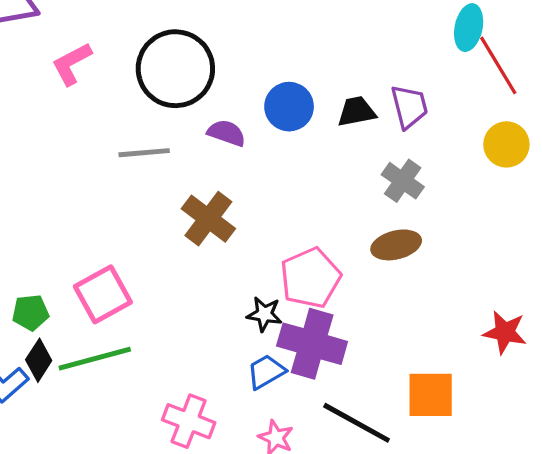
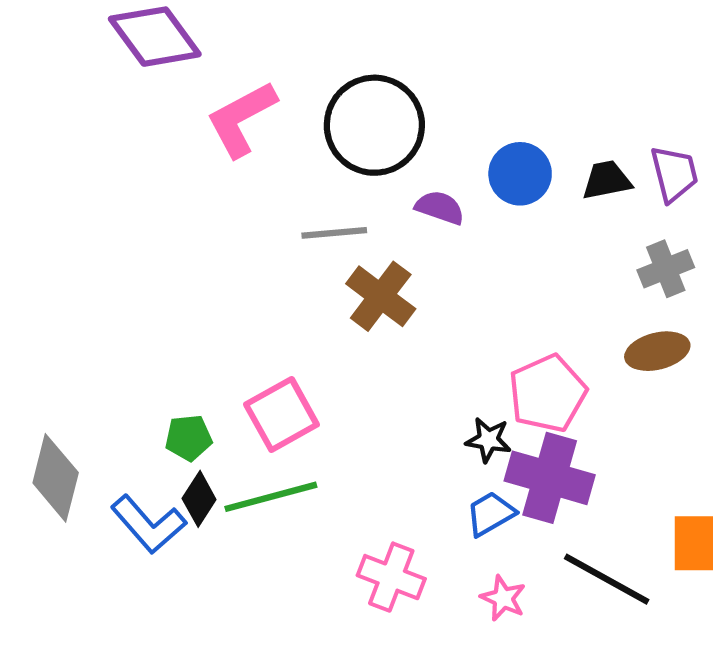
pink L-shape: (72, 64) -> (241, 119), size x1.4
gray cross: (403, 181) -> (666, 269), turned 33
brown cross: (208, 219) -> (381, 296), moved

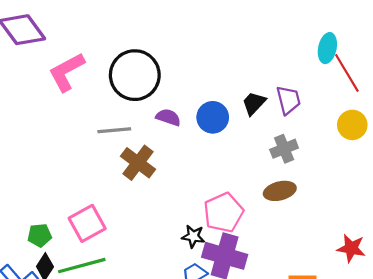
blue circle: (520, 174) -> (213, 117), moved
black trapezoid: (607, 180) -> (254, 103), turned -36

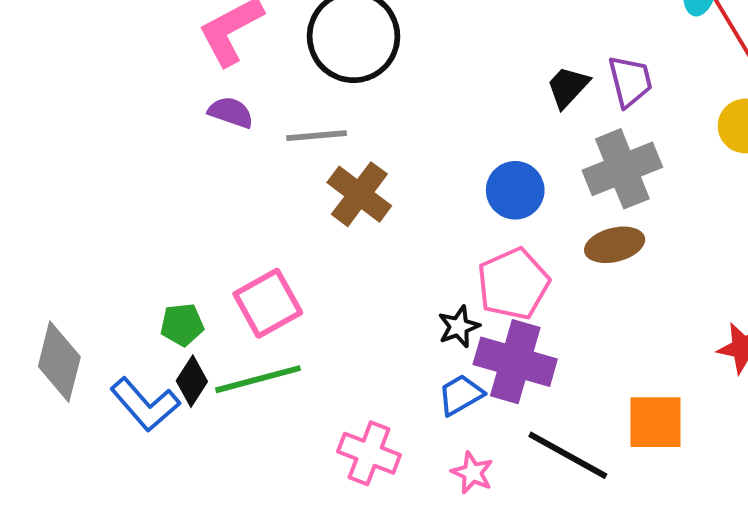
purple semicircle: (168, 117) -> (231, 112), moved
blue circle: (213, 117) -> (515, 190), moved
gray cross: (284, 149) -> (622, 169), size x1.5
black star: (193, 236) -> (459, 327), turned -30

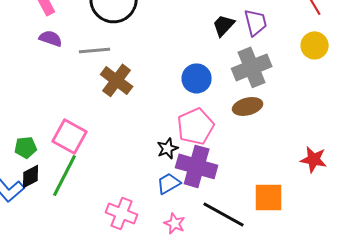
pink square: (268, 303) -> (70, 136), turned -32
green line: (258, 379) -> (65, 175), turned -48
black diamond: (192, 381) -> (31, 176), turned 30

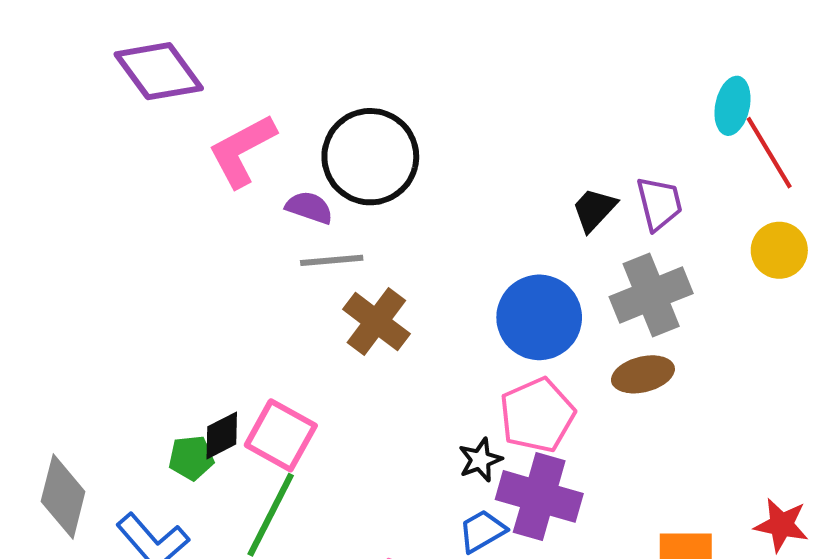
purple semicircle: (51, 38) -> (309, 208), moved
blue circle: (197, 78) -> (539, 317), size x1.4
red star: (314, 159) -> (781, 525), moved
black diamond: (31, 176) -> (222, 435), moved

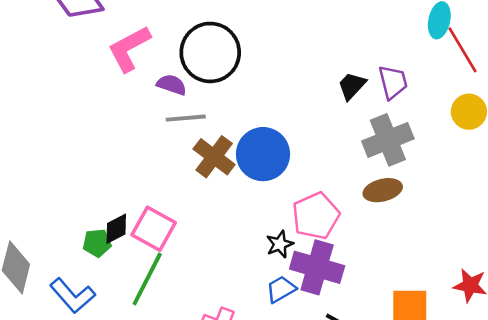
blue circle: (539, 317) -> (263, 154), moved

